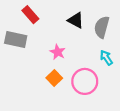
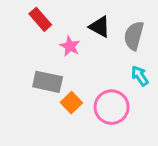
gray rectangle: (16, 40) -> (48, 82), moved
pink star: (58, 52) -> (70, 46), moved

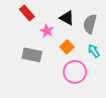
orange square: (71, 103) -> (67, 47), moved

